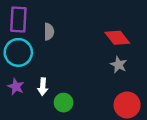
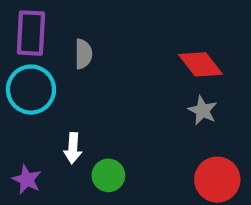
purple star: (16, 87) -> (27, 180), moved

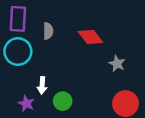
red diamond: (201, 64) -> (90, 37), moved
purple star: (27, 180) -> (26, 104), moved

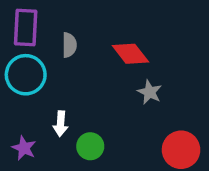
gray star: (117, 64) -> (150, 92), moved
purple star: (26, 104) -> (24, 148), moved

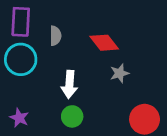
gray star: (150, 92) -> (119, 73), turned 30
white arrow: (61, 124) -> (69, 84), moved, size x1.4

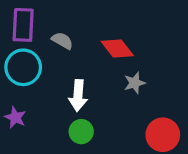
gray semicircle: (55, 36) -> (62, 41), turned -60
purple star: (19, 118) -> (15, 117), moved

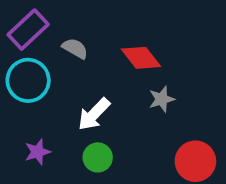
purple rectangle: (23, 25) -> (28, 30), turned 44
white arrow: (78, 96) -> (94, 114), turned 40
purple star: (15, 117) -> (37, 152), moved, turned 30

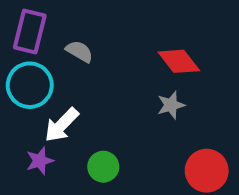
purple rectangle: (28, 30) -> (30, 32), turned -33
red diamond: (141, 58) -> (179, 61), moved
white arrow: (94, 114) -> (62, 125), moved

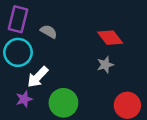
green circle: (103, 167) -> (63, 103), size x1.5

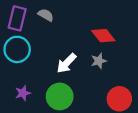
gray semicircle: (49, 31) -> (46, 15), moved
white arrow: (38, 77) -> (67, 63), moved

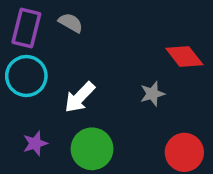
red diamond: (103, 36) -> (184, 56), moved
white arrow: (67, 63) -> (80, 97), moved

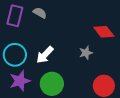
cyan circle: (26, 76) -> (15, 55), moved
purple star: (35, 143) -> (20, 81), size x1.5

